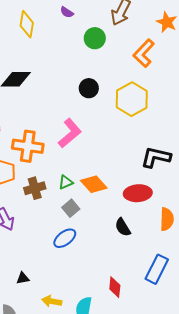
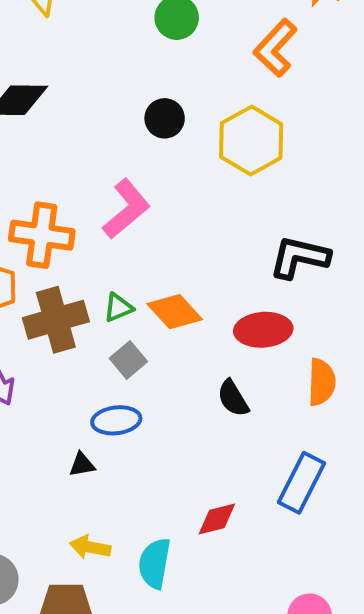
brown cross: (35, 188) -> (56, 320), size x1.4
blue ellipse: (65, 238) -> (116, 420), turned 30
black triangle: (23, 278) -> (82, 465), moved
red diamond: (115, 287) -> (217, 519), turned 70

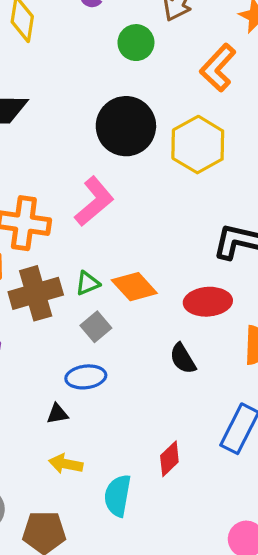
black circle: (165, 118) -> (126, 126), size x1.8
red diamond: (217, 519) -> (169, 459), turned -30
yellow arrow: (90, 547) -> (66, 464), moved

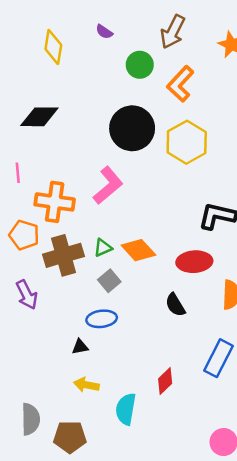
orange L-shape: (218, 68) -> (180, 84), moved

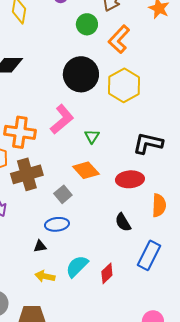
green triangle: (103, 248) -> (92, 136), moved, turned -35
black semicircle: (175, 305) -> (123, 222), moved
cyan semicircle: (126, 409) -> (77, 266), moved, turned 35

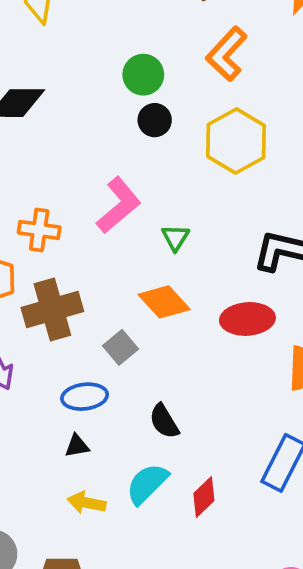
green circle: (87, 24) -> (143, 75), moved
black circle: (81, 74) -> (155, 120), size x0.5
orange cross: (20, 132) -> (39, 230), size x0.7
black semicircle: (123, 222) -> (164, 421), moved
blue ellipse: (57, 224) -> (85, 397), moved

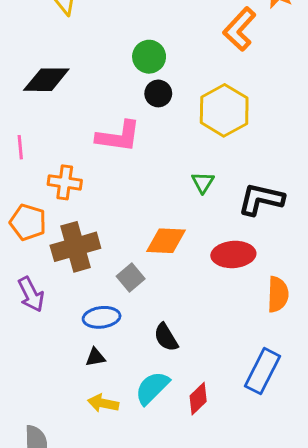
orange L-shape: (227, 54) -> (240, 29), moved
pink L-shape: (119, 205) -> (118, 136), moved, turned 48
green triangle: (175, 238) -> (203, 182), moved
orange diamond: (164, 302) -> (166, 241), turned -45

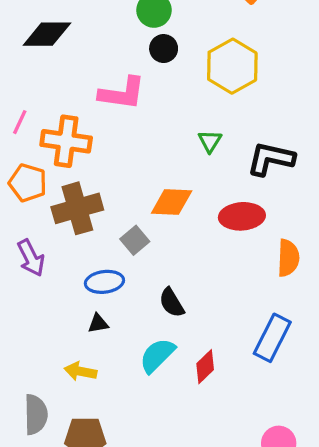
pink line: (20, 147) -> (20, 122), moved, turned 30
orange cross: (65, 182) -> (66, 141), size x1.4
yellow arrow: (103, 403) -> (80, 371), moved

